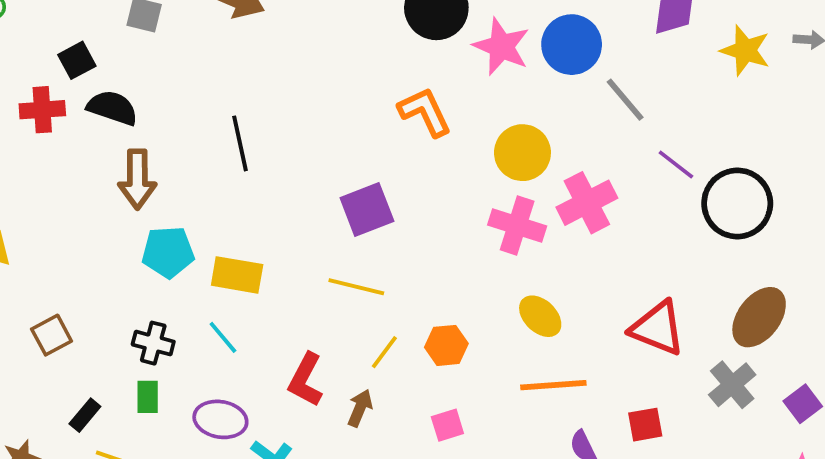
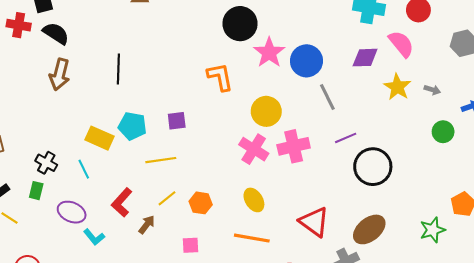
purple line: (676, 164) -> (346, 138), turned -75
purple square: (367, 209) -> (177, 121), size x0.7
cyan pentagon: (168, 252) -> (132, 126), moved
yellow line: (356, 287) -> (161, 160), turned -36

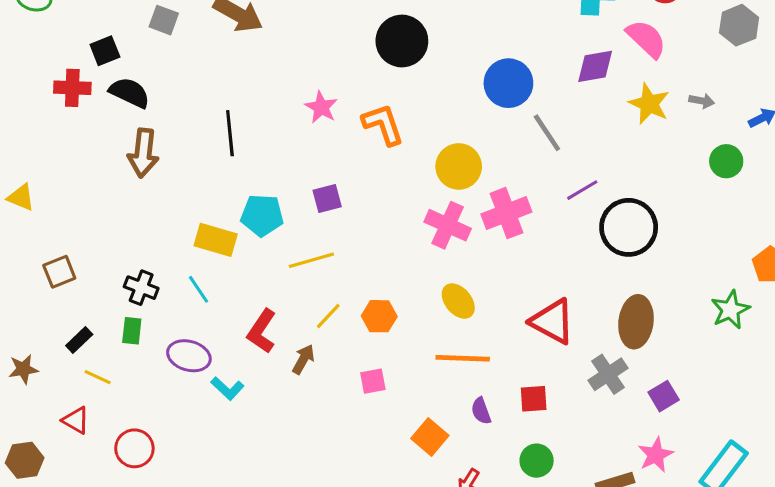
pink star: (269, 53) -> (321, 107), moved, size x0.7
brown ellipse: (369, 229) -> (636, 322), turned -36

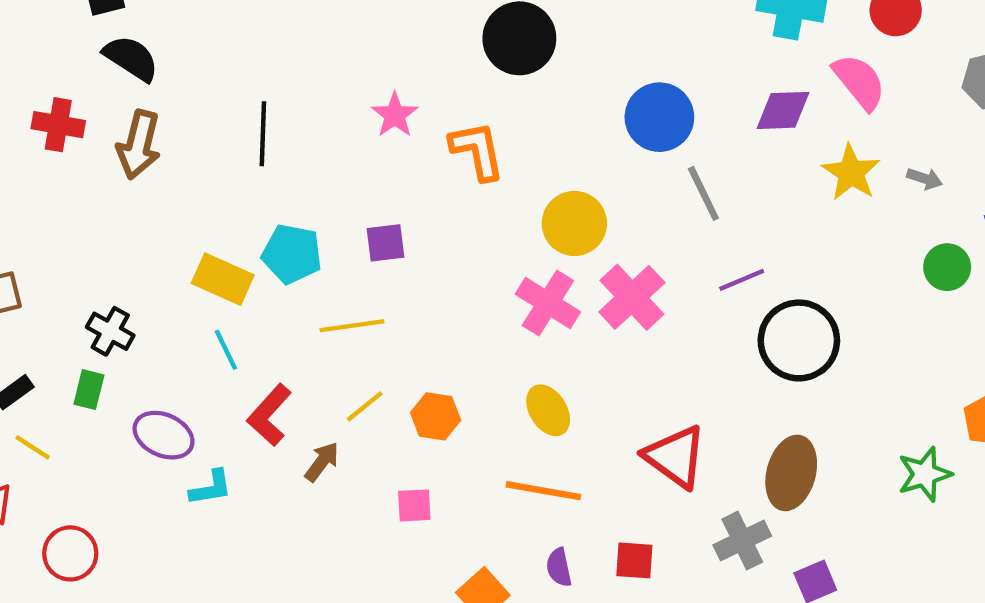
red cross: (72, 88) -> (58, 125), moved
pink cross: (506, 213) -> (632, 297), turned -30
cyan line: (198, 289) -> (226, 350), moved
cyan L-shape: (227, 388) -> (211, 488), turned -60

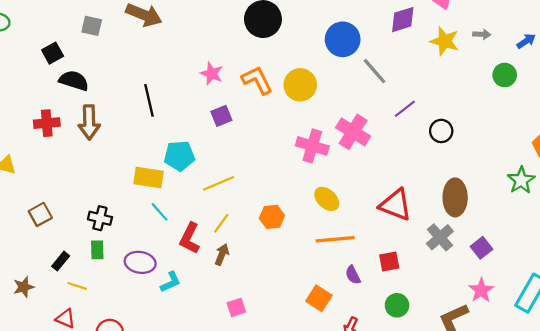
yellow circle: (574, 223) -> (300, 85), moved
purple square: (385, 243) -> (221, 116), moved
black circle: (799, 340) -> (441, 131), size x0.6
yellow line: (365, 406) -> (221, 223), moved
pink square: (414, 505) -> (236, 307), moved

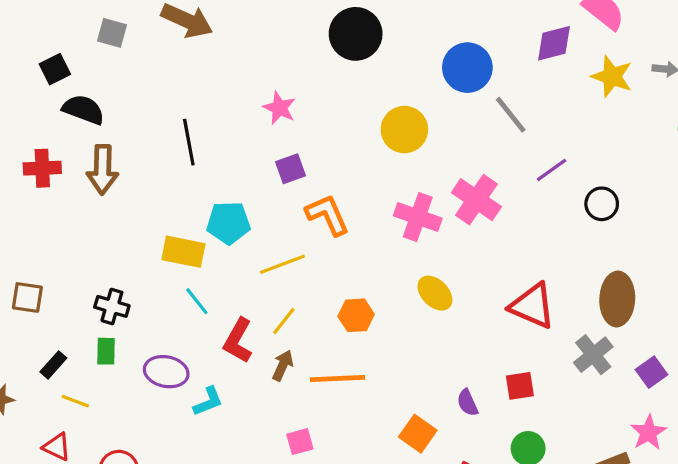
orange L-shape: (257, 80) -> (327, 215), moved
brown square: (40, 214) -> (27, 297), turned 35
orange line: (335, 239) -> (337, 378), moved

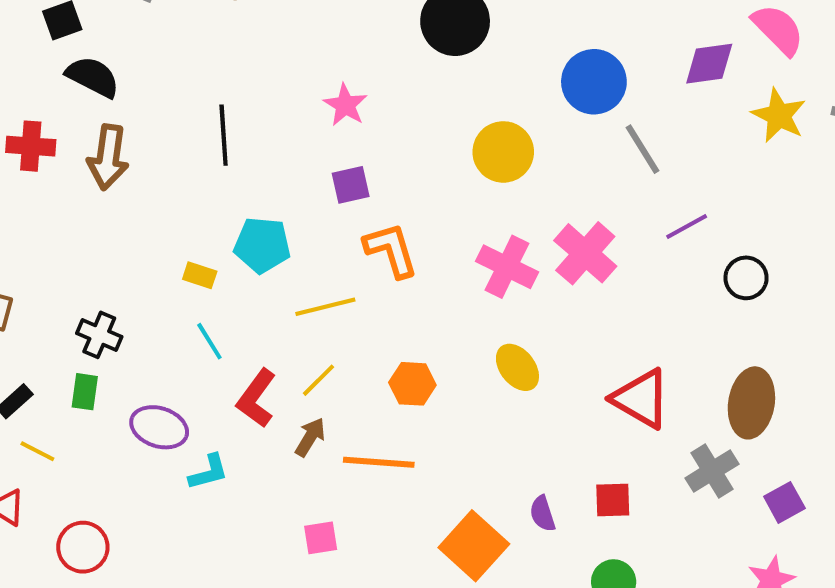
yellow rectangle: (183, 252) -> (200, 275), size x0.6
orange square: (418, 434) -> (474, 546), size x1.4

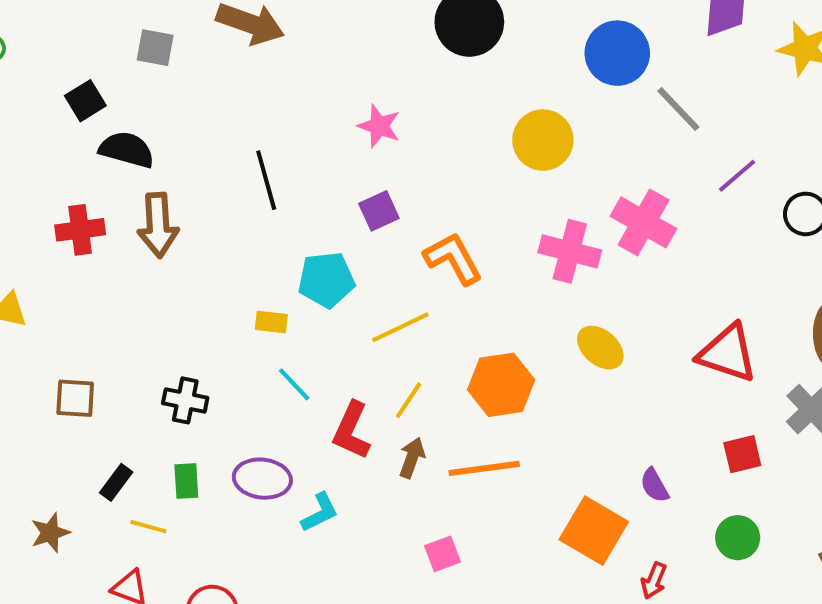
purple square: (351, 185) -> (379, 211), moved
orange hexagon: (412, 384) -> (501, 385), size x1.4
green rectangle: (85, 392) -> (186, 481), moved
red square: (613, 500) -> (742, 454), moved

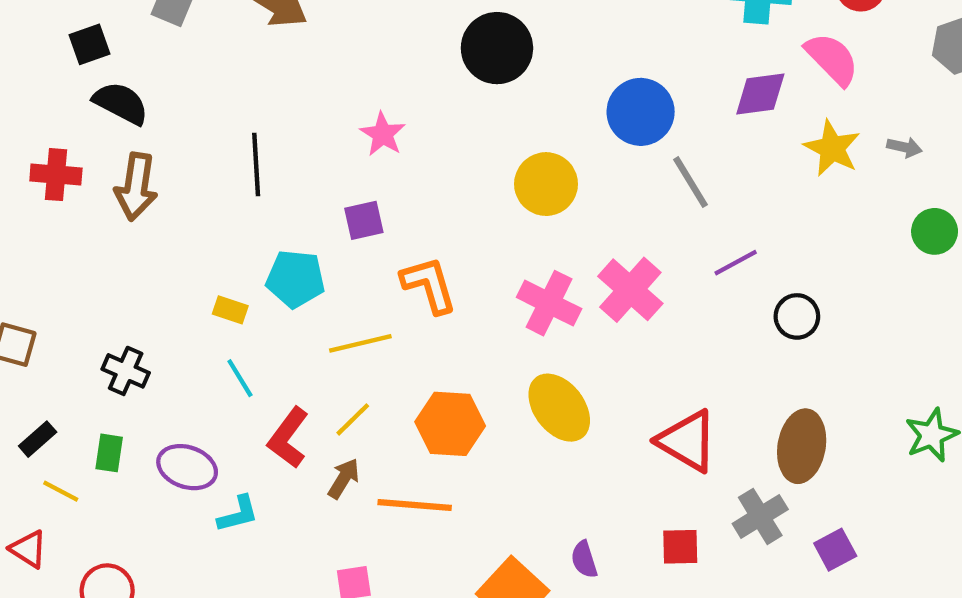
yellow ellipse: (600, 348) -> (559, 408), size x1.4

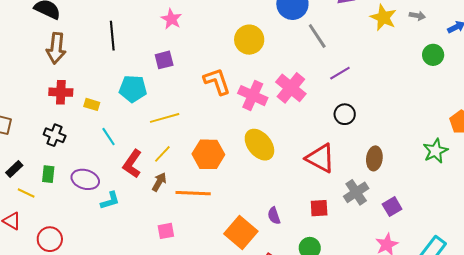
red cross: (56, 175) -> (61, 92), moved
orange L-shape: (429, 285) -> (217, 81), moved
yellow rectangle: (230, 310) -> (92, 104), moved
black circle: (797, 316) -> (345, 114), moved
brown ellipse: (802, 446) -> (374, 158), size x0.7

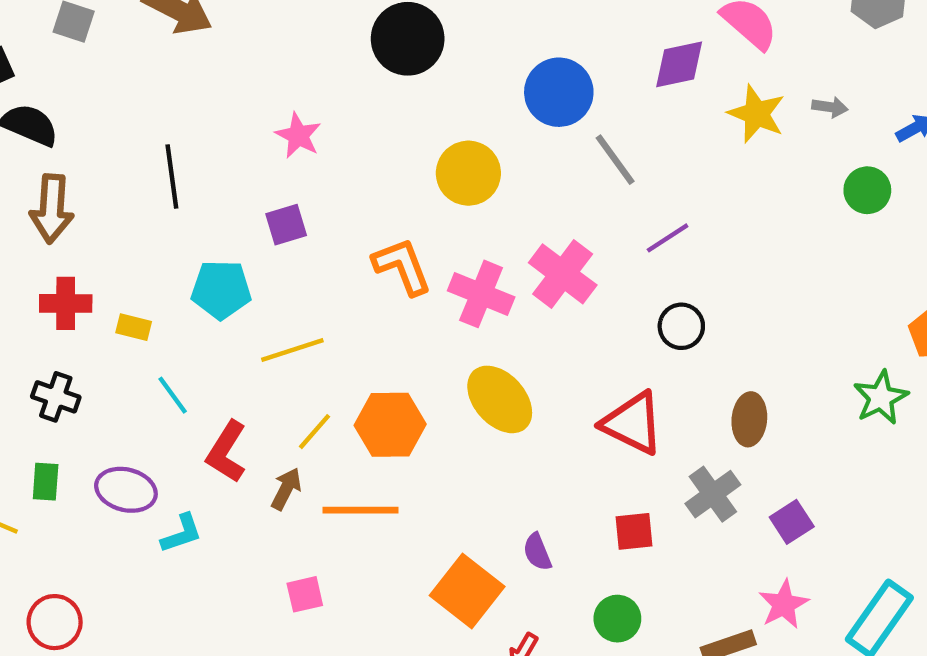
yellow line: (162, 154) -> (315, 432), moved

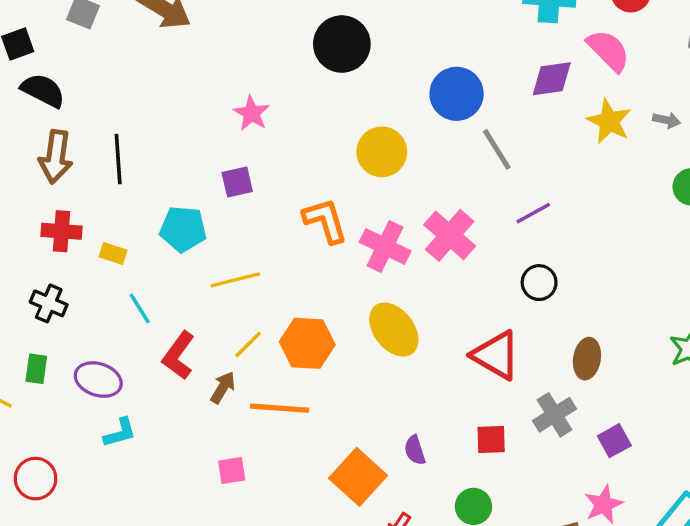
black line: (172, 176) -> (118, 159), moved
cyan L-shape: (182, 533) -> (120, 433), moved

